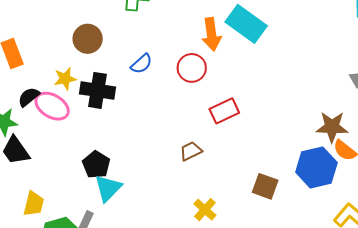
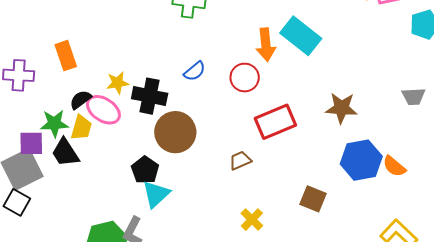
brown circle: (88, 39) -> (175, 132), moved, size x1.4
red rectangle: (224, 111) -> (275, 122), size x1.4
brown star: (332, 127) -> (341, 108), moved
blue hexagon: (316, 167) -> (361, 160), moved
yellow trapezoid: (34, 204) -> (81, 128), moved

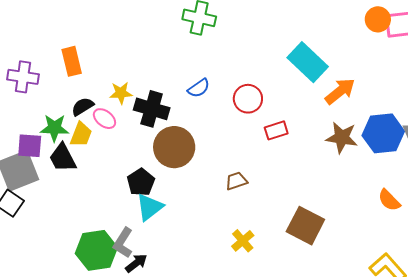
orange arrow: (266, 45) -> (340, 91), moved, turned -128
pink ellipse: (103, 110) -> (104, 119), size x0.7
red rectangle: (275, 122) -> (276, 130), moved, size x0.6
blue hexagon: (361, 160) -> (383, 133), moved
brown square: (313, 199) -> (305, 226), size x1.4

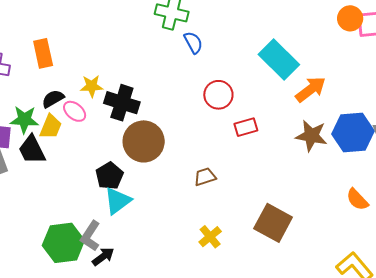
blue semicircle: (199, 88) -> (193, 43), moved, turned -85

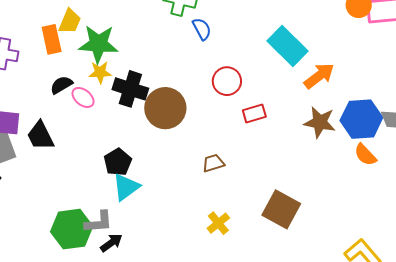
green star: (24, 120) -> (98, 44), moved, size x1.4
yellow trapezoid: (51, 127) -> (70, 21), moved
brown circle: (144, 141) -> (165, 108), moved
orange semicircle: (357, 199) -> (365, 155), moved
gray L-shape: (90, 236) -> (99, 222), turned -128

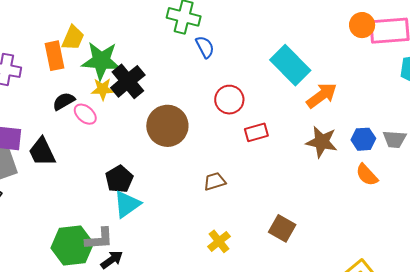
black cross: (130, 89) -> (128, 81), moved, turned 32
blue hexagon: (361, 119) -> (363, 139), size x0.6
brown square: (281, 209) -> (282, 228), size x0.7

